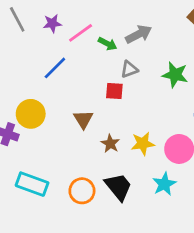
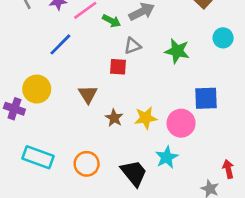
black trapezoid: (118, 187) -> (134, 173), moved

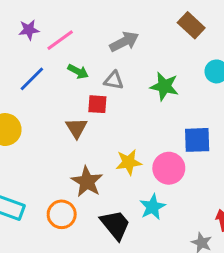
green arrow: (112, 21) -> (78, 71), moved
gray triangle: (133, 46) -> (114, 80), turned 30
brown triangle: (88, 94) -> (77, 128), moved
brown star: (114, 118) -> (87, 182), moved, size x1.5

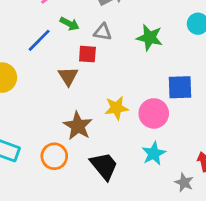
blue line: (32, 79) -> (39, 40), moved
cyan star: (152, 207) -> (154, 153), moved

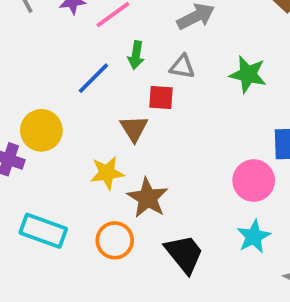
green arrow: (69, 24) -> (136, 55), turned 72
yellow star: (116, 108) -> (107, 173), moved

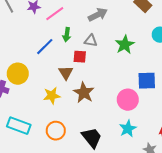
green star: (248, 74) -> (125, 45), turned 30
brown star: (148, 198) -> (84, 93), moved

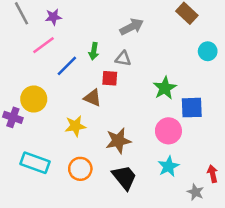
pink line: (55, 14) -> (44, 45), moved
green star: (125, 45) -> (165, 88), moved
brown triangle: (66, 73) -> (93, 98), turned -35
brown star: (84, 93) -> (118, 141), moved, turned 30

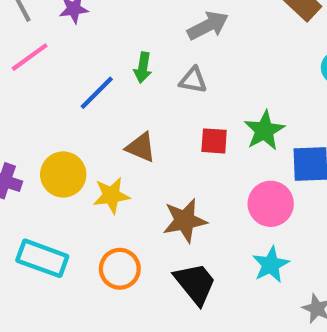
pink line: (44, 45) -> (30, 57), moved
red square: (110, 78) -> (214, 141), moved
yellow circle: (34, 99) -> (63, 174), moved

